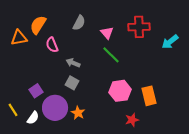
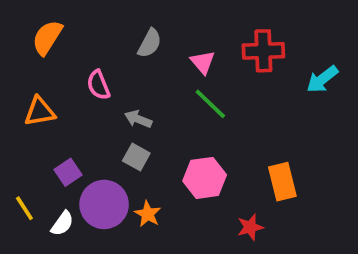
orange semicircle: (38, 25) -> (47, 38), moved
orange triangle: (19, 38) -> (40, 112), moved
pink hexagon: (120, 91) -> (205, 178), moved

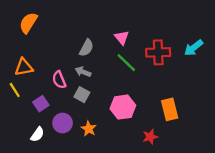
gray semicircle: (150, 43) -> (86, 48), moved
red cross: (263, 51) -> (158, 52), moved
pink semicircle: (98, 85) -> (59, 80), moved
purple circle: (104, 204) -> (63, 123), size x0.7
yellow line: (24, 208) -> (15, 90), moved

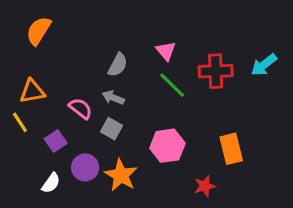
pink semicircle: (59, 80) -> (80, 108), turned 150
orange star: (89, 129) -> (121, 175), size x1.5

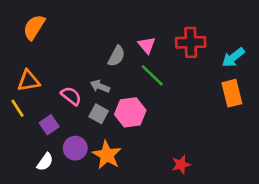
gray semicircle: (118, 65) -> (116, 56), moved
red cross: (216, 71) -> (191, 42), moved
pink hexagon: (167, 146) -> (130, 112), moved
orange rectangle: (231, 149) -> (232, 93), moved

